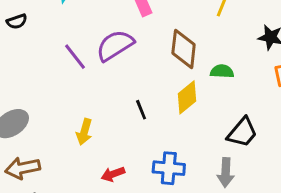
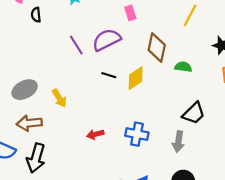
black semicircle: (17, 21) -> (36, 15), turned 96
yellow diamond: (187, 97) -> (136, 78), moved
black line: (141, 110) -> (109, 75), moved, turned -56
yellow arrow: (84, 132) -> (59, 98), moved, turned -54

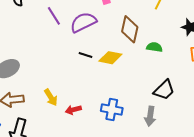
purple line: (76, 45) -> (54, 16), moved
yellow diamond: (136, 78) -> (110, 58), turned 45
yellow arrow: (59, 98) -> (51, 97), moved

